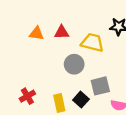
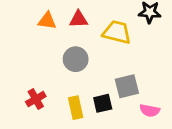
gray circle: (74, 64) -> (76, 59), moved
black square: (81, 100) -> (103, 103), turned 35

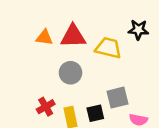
red triangle: (78, 19) -> (73, 36), size x1.5
red cross: (36, 99) -> (46, 107), moved

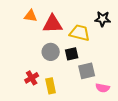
orange triangle: (44, 37) -> (31, 16), moved
black square: (95, 113) -> (72, 54), moved

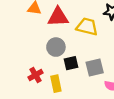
black square: (72, 54) -> (71, 63), moved

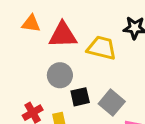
gray square: (95, 67) -> (112, 103), turned -36

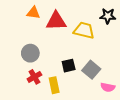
gray circle: (60, 75) -> (30, 53), moved

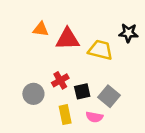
gray circle: (30, 53) -> (33, 94), moved
red cross: (34, 77) -> (60, 80), moved
pink semicircle: (108, 87) -> (94, 117), moved

